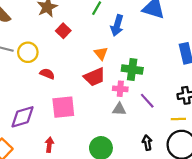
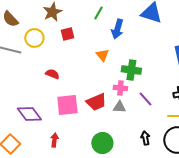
red square: (63, 31) -> (67, 34), turned 32
yellow circle: (28, 52) -> (34, 38), moved
red trapezoid: (95, 77) -> (96, 102), moved
purple diamond: (22, 117) -> (29, 114), turned 70

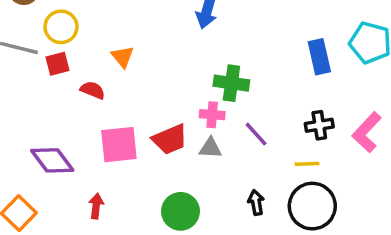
red square: (67, 34) -> (57, 64), moved
orange triangle: (102, 55) -> (123, 57), moved

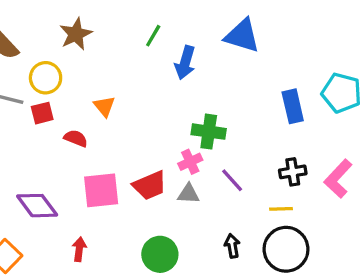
pink cross: (212, 115) -> (190, 162), turned -30

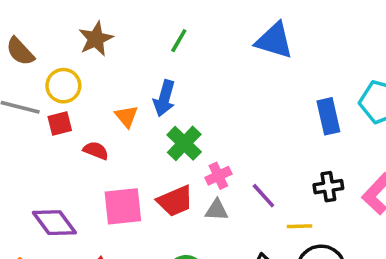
blue arrow: (185, 63) -> (164, 98), moved
green cross: (209, 132) -> (184, 143), moved, turned 36
yellow line: (281, 209) -> (300, 226), moved

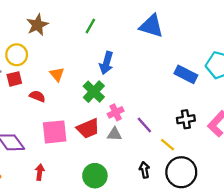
blue arrow: (164, 98) -> (106, 63), moved
blue rectangle: (328, 116) -> (186, 74), turned -50
yellow line: (300, 226) -> (167, 145), turned 42

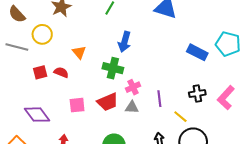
red square: (14, 79) -> (40, 72), moved
green cross: (94, 92) -> (113, 68), turned -30
purple line: (144, 125) -> (159, 99), turned 35
pink square: (55, 132) -> (77, 105), size x0.7

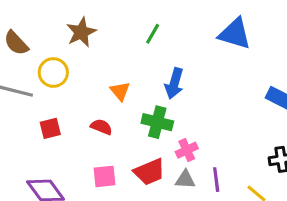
orange triangle: (79, 52) -> (120, 91), moved
red semicircle: (61, 72) -> (101, 127), moved
purple line: (159, 99) -> (216, 180), moved

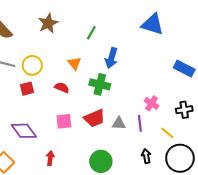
green line: (153, 34) -> (91, 33), moved
yellow circle: (53, 73) -> (32, 65), moved
pink cross: (187, 150) -> (151, 103), moved, turned -32

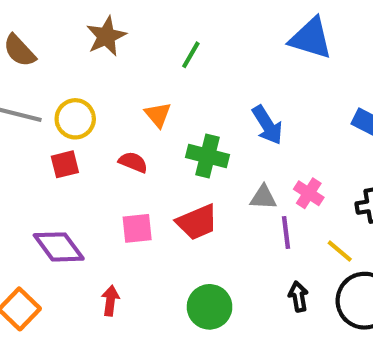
blue arrow: (111, 58) -> (267, 125), moved, turned -48
gray triangle: (119, 123) -> (263, 197), moved

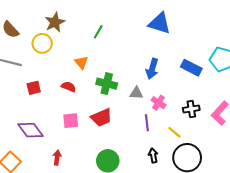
yellow circle: (75, 119) -> (42, 43), moved
blue arrow: (267, 125) -> (152, 69), moved, turned 48
gray triangle: (263, 197) -> (136, 93), moved

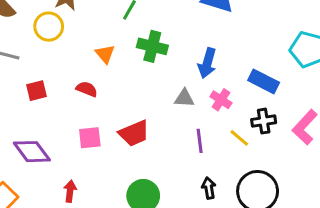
blue rectangle: (191, 68) -> (264, 81), moved
green cross: (107, 84) -> (152, 46), moved
pink cross: (159, 103) -> (221, 100), moved
yellow line: (174, 132) -> (239, 138), moved

